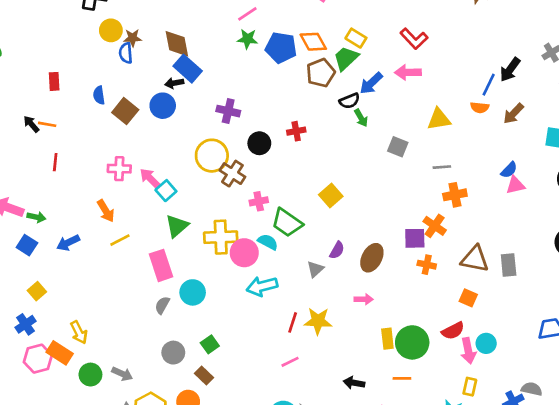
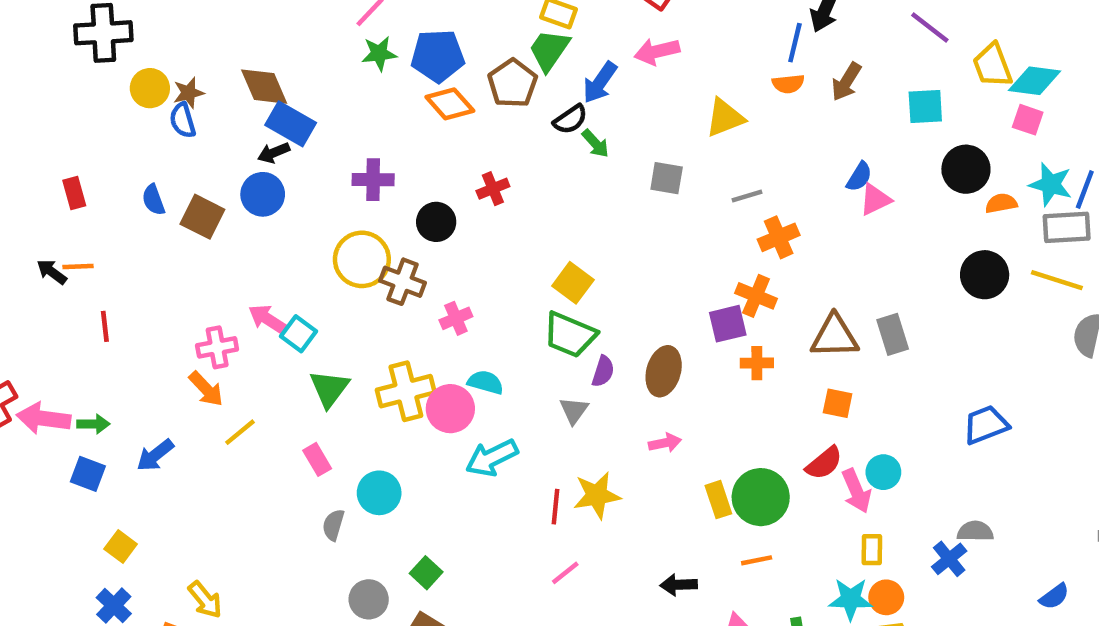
orange diamond: (313, 42) -> (450, 104), moved
pink cross: (119, 169) -> (217, 347), moved
green trapezoid: (287, 223) -> (570, 335), moved
pink rectangle: (161, 265) -> (317, 459), size x0.6

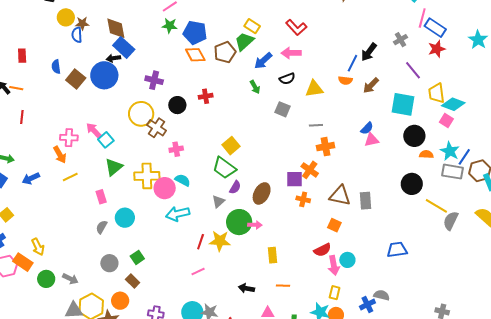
cyan square: (925, 107) -> (403, 104), size x1.4
black semicircle: (570, 119) -> (287, 79), moved
blue circle: (263, 194) -> (104, 75), size x1.4
yellow line: (1057, 280) -> (436, 206), moved
green circle: (761, 497) -> (239, 222), moved

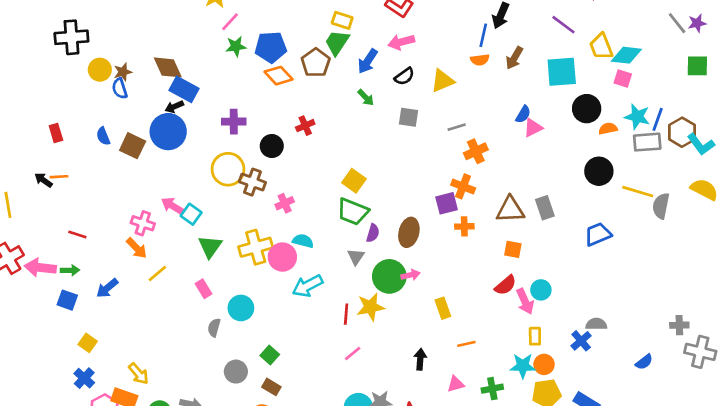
red line: (22, 117) -> (77, 235), moved, turned -64
pink cross: (69, 138) -> (143, 223), turned 30
blue trapezoid: (397, 250) -> (598, 234), moved
black arrow: (246, 288) -> (420, 359), turned 98

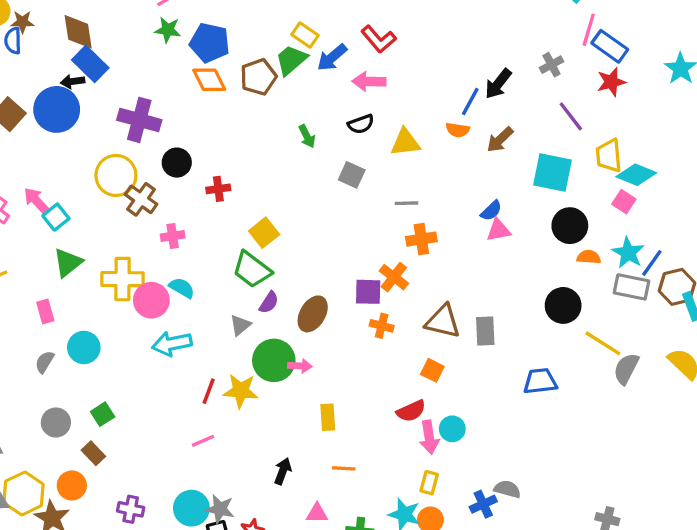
blue arrow: (368, 61) -> (332, 57), moved
purple cross: (234, 122) -> (139, 120), size x1.4
red cross: (305, 126) -> (218, 189), moved

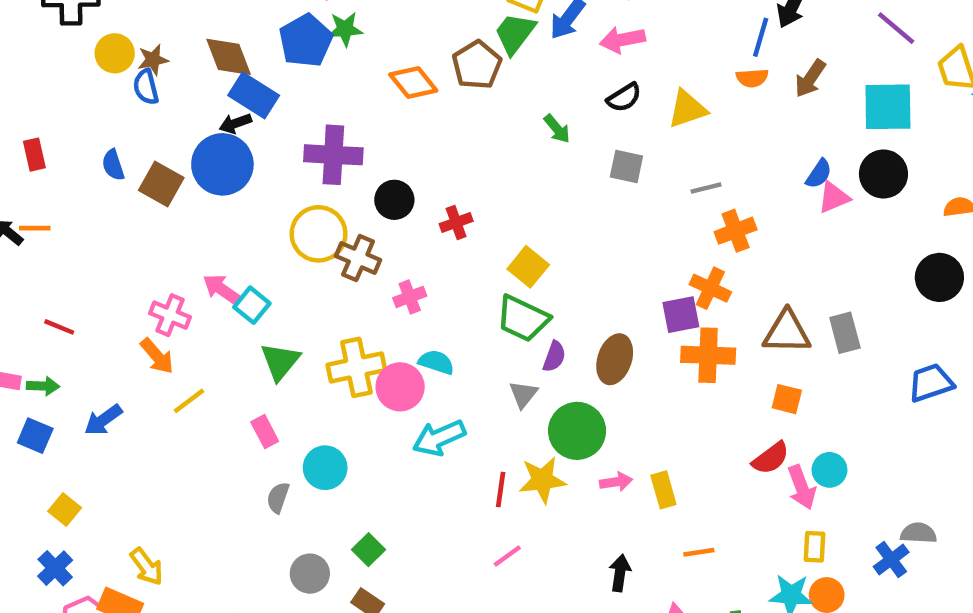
blue pentagon: (210, 43) -> (306, 41), moved, turned -30
black circle: (570, 226) -> (883, 174), moved
orange cross: (382, 326) -> (708, 355), size x1.6
pink arrow: (300, 366) -> (616, 482), moved

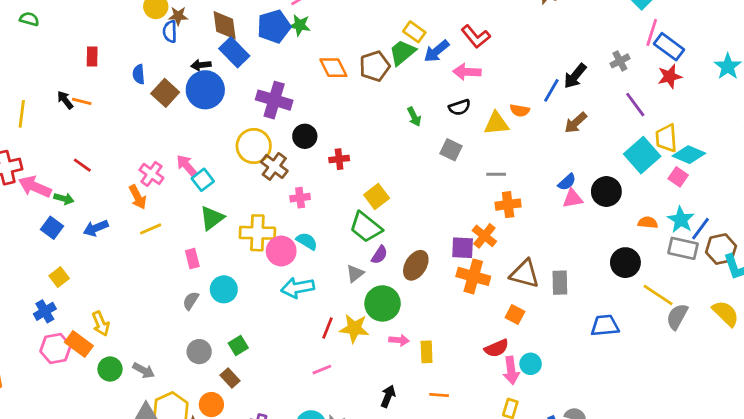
orange semicircle: (752, 78) -> (520, 110), moved
cyan square: (888, 107) -> (642, 155), moved, turned 36
black arrow: (235, 123) -> (201, 65), moved

